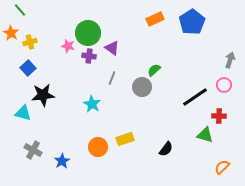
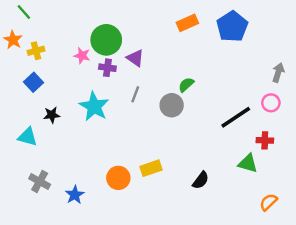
black star: (43, 95) -> (52, 115), size x0.6
cyan star: (92, 104) -> (94, 106), moved, size x1.4

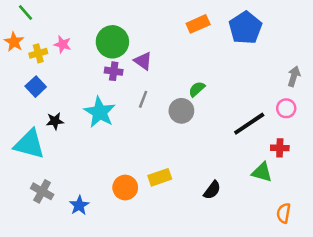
pink star: (82, 56) -> (63, 44), moved
cyan triangle: (28, 137) -> (29, 144), size x1.5
orange semicircle: (268, 202) -> (284, 213), turned -36

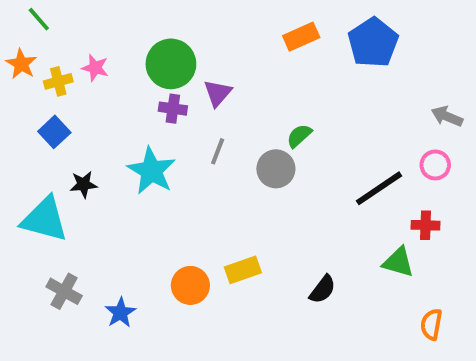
purple triangle: (143, 61) -> (218, 93), turned 36
gray arrow: (294, 76) -> (447, 116), turned -84

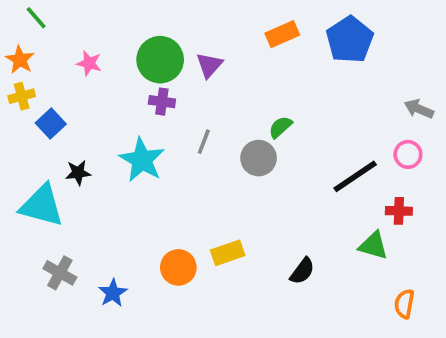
yellow cross: (58, 81) -> (22, 96), moved
purple triangle: (218, 93) -> (209, 65), moved

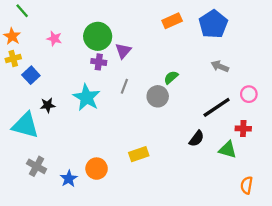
purple triangle: (209, 65) -> (123, 51), moved
gray arrow: (419, 109) -> (220, 66), moved
orange circle: (178, 267) -> (97, 169), moved
black semicircle: (302, 271) -> (197, 139), moved

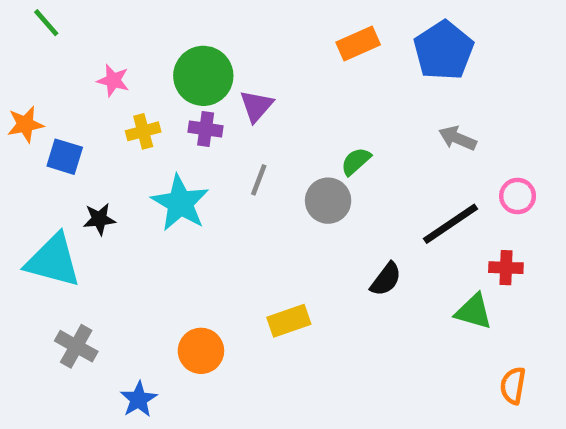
orange star: (12, 36) -> (25, 124), moved, turned 30
yellow cross: (13, 59) -> (143, 131), moved
blue square: (31, 75) -> (65, 157), turned -30
black semicircle: (197, 139) -> (386, 279), moved
blue star: (69, 179) -> (139, 399), moved

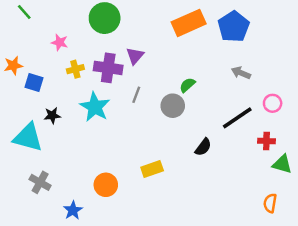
orange rectangle: (358, 44) -> (189, 23), size x1.5
green circle: (203, 76) -> (105, 18), moved
purple cross: (206, 129) -> (108, 68), size x1.6
green triangle: (474, 312) -> (282, 164), moved

